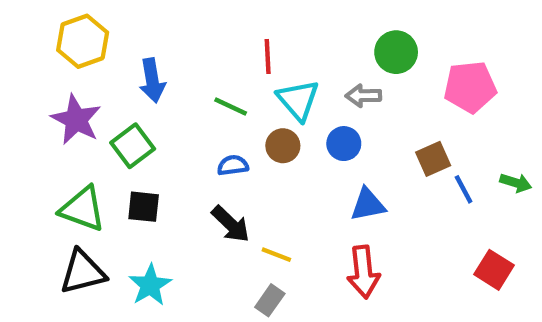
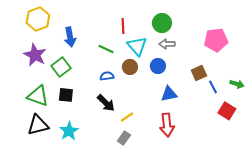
green circle: (396, 52) -> (162, 23), moved
yellow line: (276, 255) -> (127, 117), turned -56
red square: (494, 270) -> (227, 111), moved

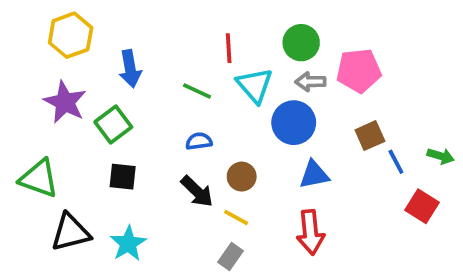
pink pentagon: (216, 40) -> (359, 71), moved
blue circle: (158, 66) -> (294, 123), size x1.5
brown circle: (130, 67) -> (242, 177), moved
green triangle: (38, 96) -> (39, 178), moved
yellow line: (127, 117) -> (236, 217), turned 64

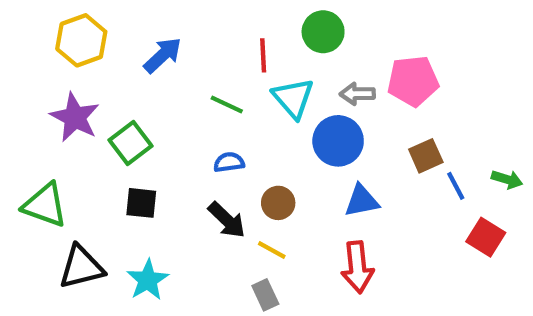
green circle: (301, 43) -> (323, 32), moved
blue arrow: (130, 69) -> (163, 55), moved, turned -123
gray rectangle: (230, 257) -> (265, 295), turned -60

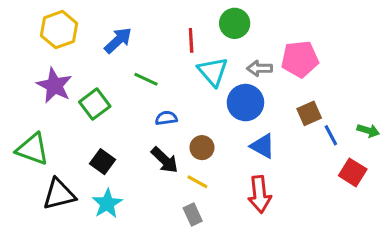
green line: (227, 104) -> (146, 79), moved
blue triangle: (362, 201) -> (263, 146), turned 40
black square: (141, 203) -> (103, 162), moved, turned 30

